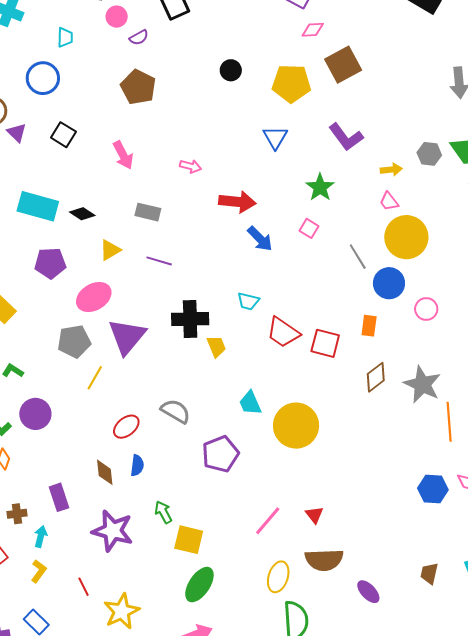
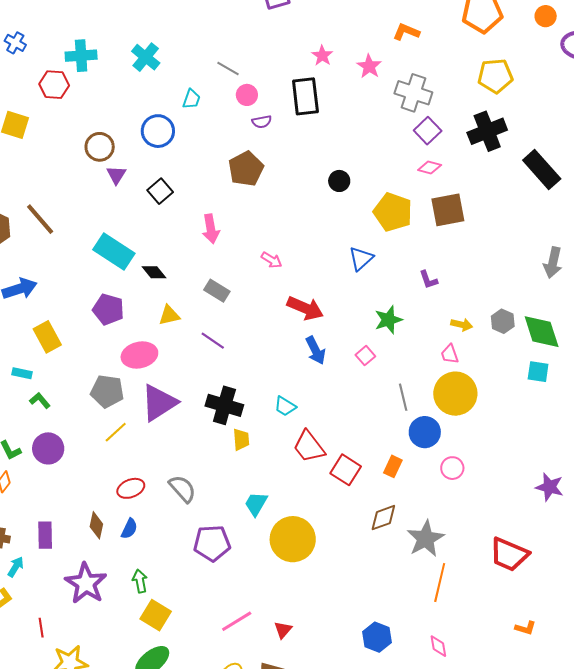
purple L-shape: (346, 137) -> (428, 280), size x0.6
cyan trapezoid: (250, 403) -> (256, 504), turned 36
blue hexagon: (433, 489) -> (377, 637), moved

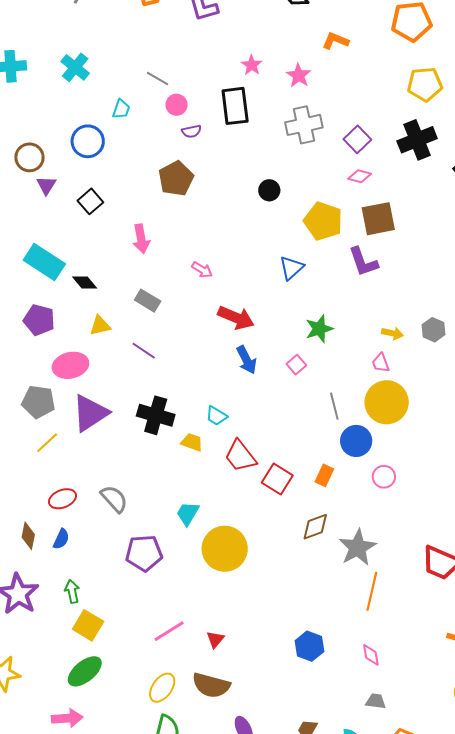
gray cross: (413, 93) -> (304, 125), moved, turned -30
purple L-shape: (428, 280) -> (363, 262), moved, size x1.6
yellow trapezoid: (241, 440) -> (192, 442), moved, turned -65

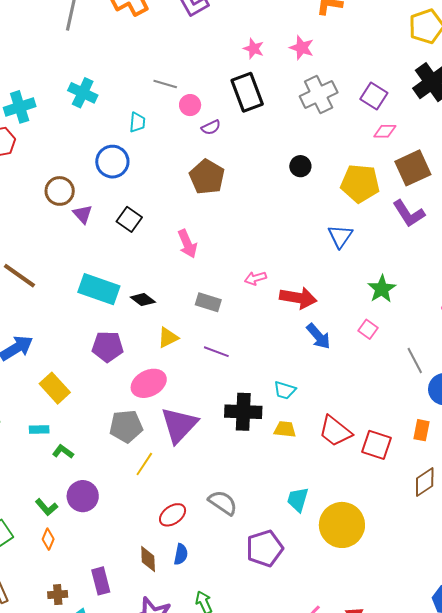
pink arrow: (202, 270) -> (255, 278), moved, turned 145
cyan trapezoid: (216, 416) -> (285, 390), moved

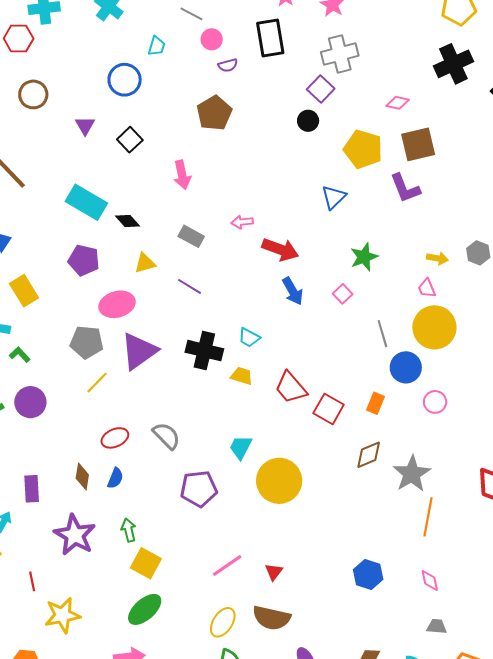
purple square: (374, 96) -> (321, 89), moved
brown circle: (60, 191) -> (33, 94), moved

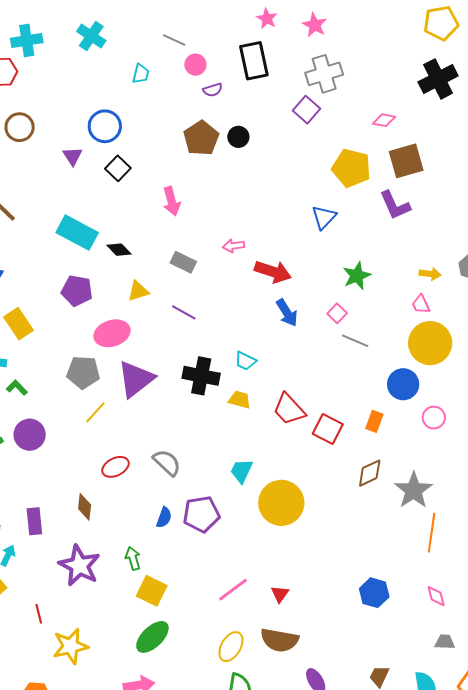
blue circle: (125, 80) -> (105, 126), moved
black circle: (308, 121) -> (238, 137), moved
gray line: (382, 334) -> (355, 341), moved, turned -48
blue semicircle: (115, 478) -> (164, 517), moved

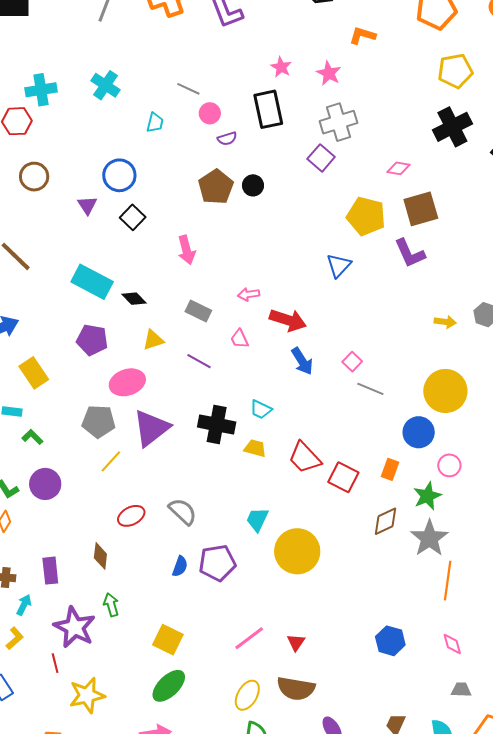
green star: (357, 276) -> (427, 496), moved
pink trapezoid: (421, 304) -> (240, 339), moved
green arrow: (133, 558) -> (111, 605), moved
purple star: (79, 566) -> (75, 627), moved

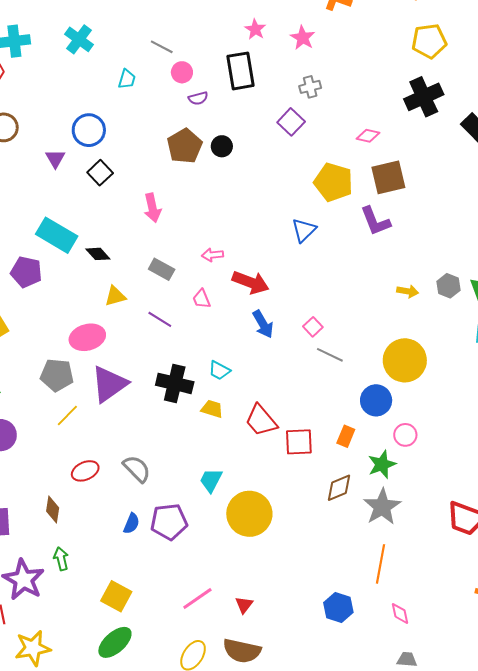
gray cross: (339, 122) -> (310, 87), size x0.6
purple pentagon: (92, 340) -> (26, 272), moved
red square: (343, 477) -> (299, 442), turned -32
orange line: (448, 581) -> (381, 564), moved

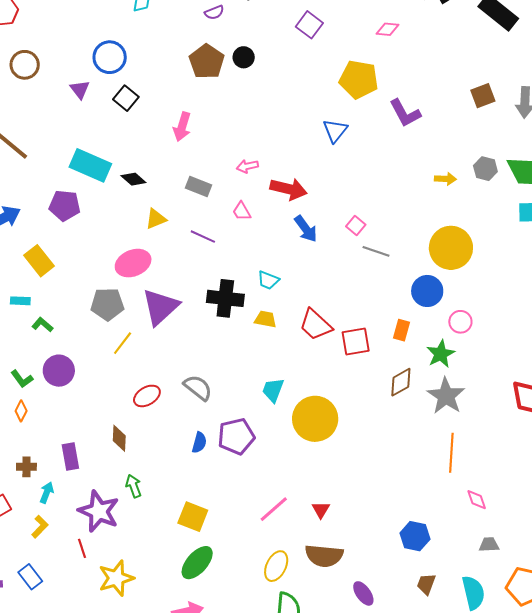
brown square: (388, 177) -> (483, 96), moved, size x0.7
pink arrow: (152, 208) -> (182, 127), turned 36
blue hexagon: (338, 607) -> (415, 536), moved

